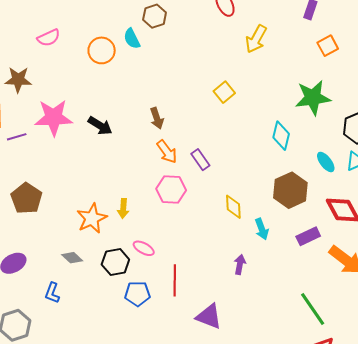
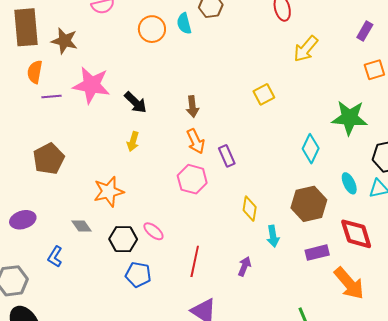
yellow arrow: (123, 208) -> (133, 141), moved
red line: (175, 280) -> (195, 261), moved

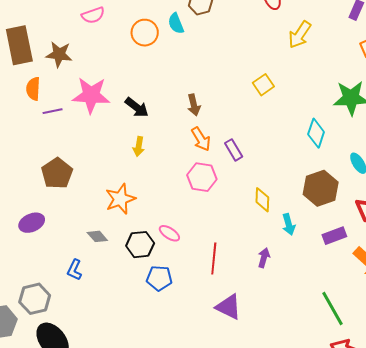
purple ellipse: (23, 220) -> (32, 223), moved

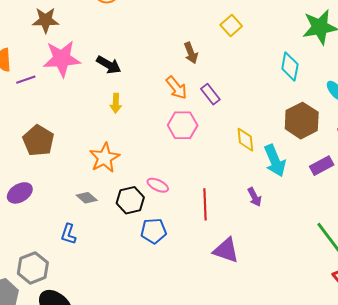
brown star: (59, 54) -> (46, 20), moved
brown arrow: (194, 105) -> (191, 53), moved
cyan arrow: (289, 224) -> (275, 161), size x1.5
purple arrow: (264, 258) -> (255, 197), turned 144

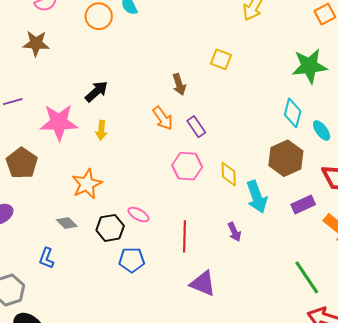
yellow square: (231, 26) -> (221, 59), turned -30
pink star: (62, 59) -> (59, 122), moved
black arrow: (109, 65) -> (96, 91), turned -75
cyan diamond: (290, 67) -> (293, 113), moved
pink hexagon: (183, 125) -> (187, 166), moved

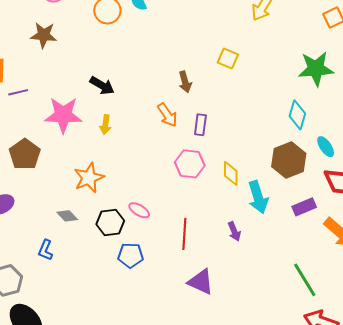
black arrow: (96, 91) -> (102, 86), turned 70
purple rectangle: (196, 127) -> (200, 125), turned 40
cyan ellipse: (322, 130) -> (326, 147), moved

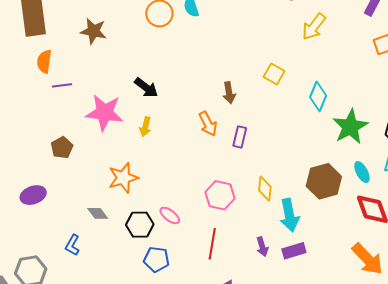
green star: (316, 69) -> (350, 127), moved, turned -30
cyan diamond: (297, 115) -> (318, 96), moved
brown pentagon: (25, 154) -> (62, 148), size x0.7
pink hexagon: (190, 164) -> (220, 195), moved
purple rectangle: (304, 207) -> (294, 251), moved

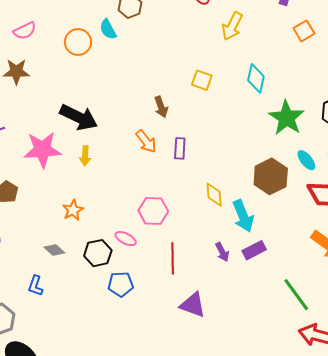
black arrow: (146, 88) -> (79, 117), size x1.5
cyan diamond: (318, 96) -> (256, 78), moved
orange star: (123, 178) -> (73, 210), size x0.7
pink hexagon: (220, 195) -> (153, 211), moved

